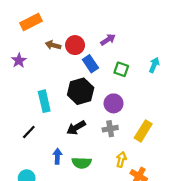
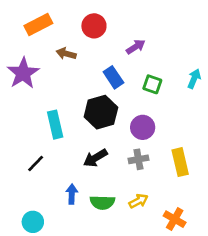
red circle: (75, 45) -> (94, 26), moved
purple star: (19, 61) -> (23, 73), size x1.6
yellow rectangle: (143, 131) -> (180, 162), turned -45
yellow arrow: (121, 160) -> (138, 201), moved, turned 48

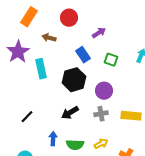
orange rectangle: (38, 25) -> (29, 17), turned -30
cyan rectangle: (55, 125) -> (41, 69), moved
yellow rectangle: (180, 162) -> (131, 116), turned -72

